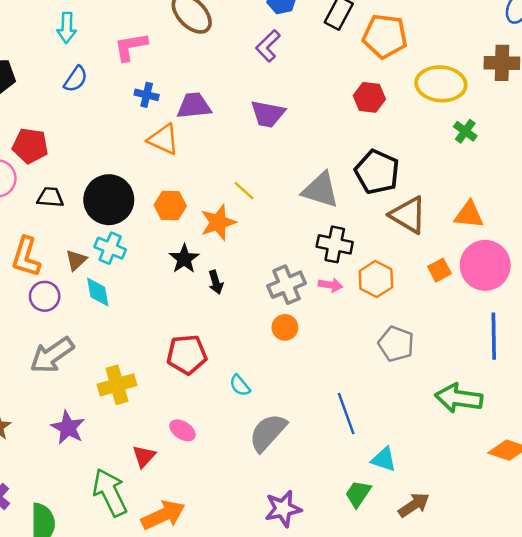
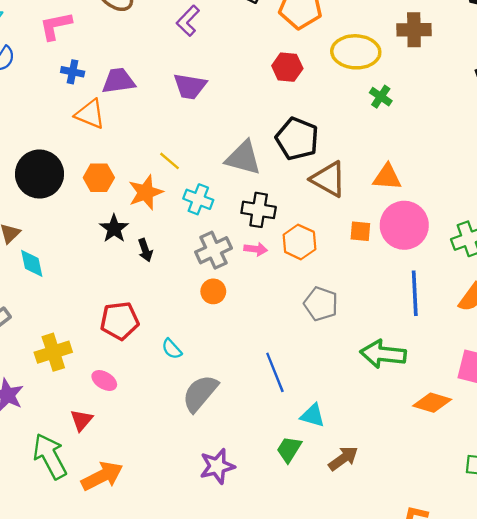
cyan cross: (110, 248) -> (198, 199), moved
orange square: (439, 270) -> (360, 231), turned 35
pink ellipse: (182, 430) -> (104, 380), moved

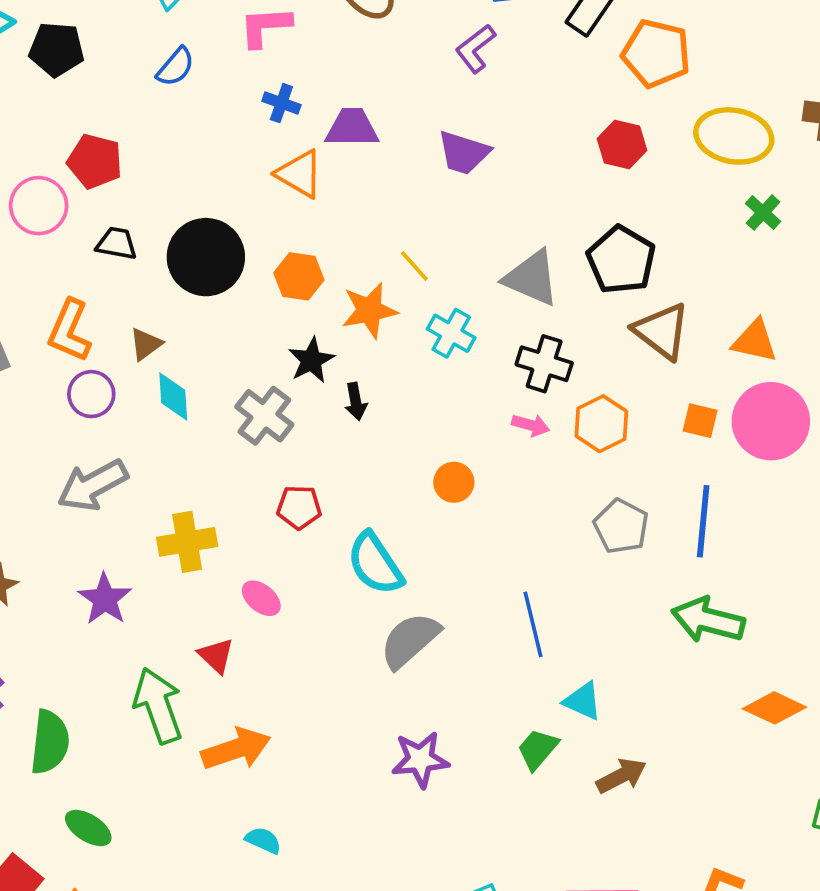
gray cross: (214, 250) -> (264, 416), moved, turned -36
blue line: (415, 293) -> (703, 521), moved
red pentagon: (120, 321) -> (299, 507), size x0.7
cyan semicircle: (172, 349) -> (375, 564), size x1.8
red triangle: (81, 420) -> (216, 656), turned -35

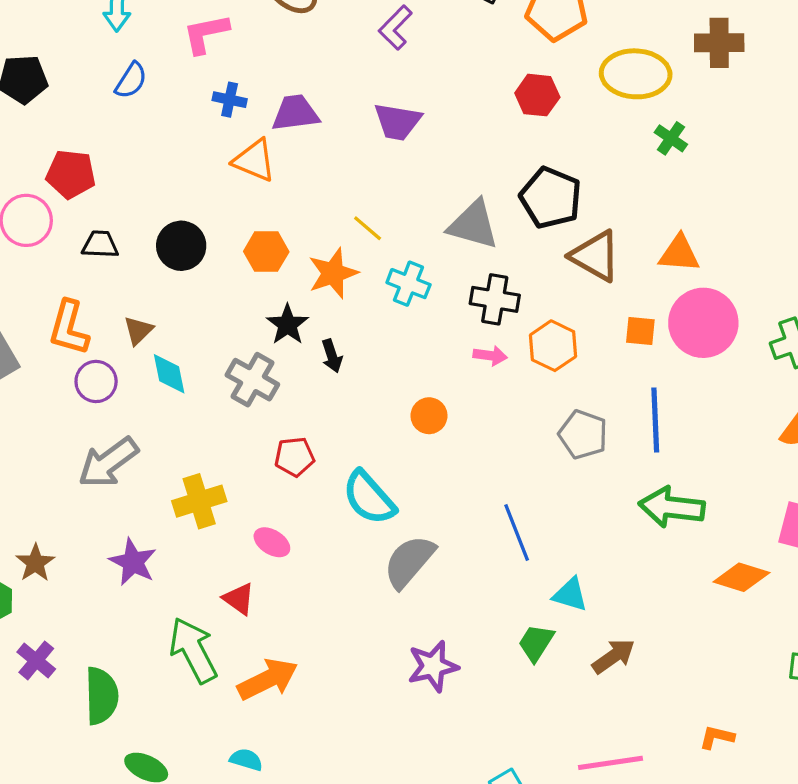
black circle: (206, 257) -> (181, 246), size x0.7
cyan semicircle: (263, 840) -> (246, 760), moved

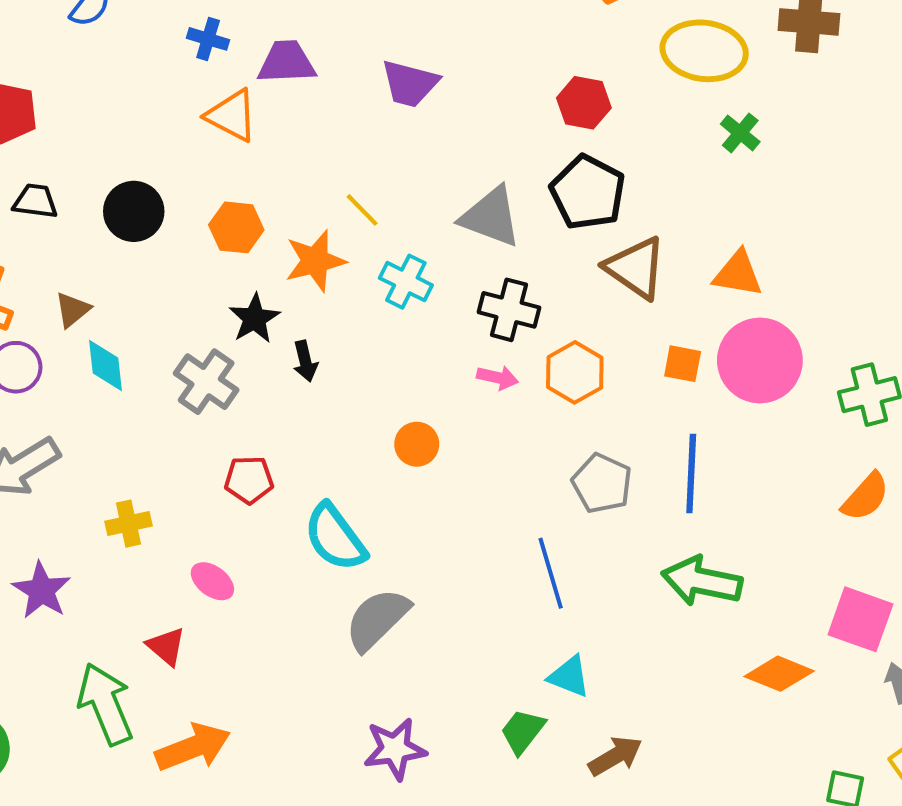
red hexagon: (537, 95) -> (584, 103), moved
yellow cross: (199, 501) -> (128, 524), size x0.7
blue line: (517, 532) -> (551, 573), moved

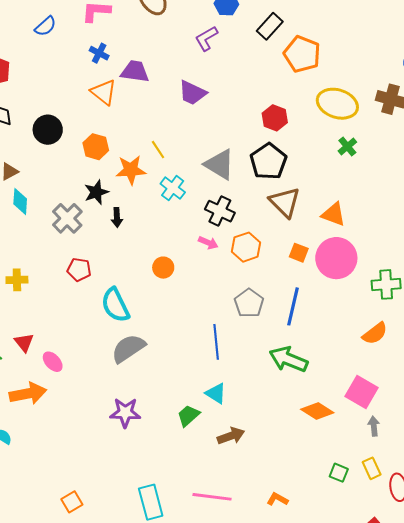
pink ellipse: (212, 581) -> (53, 362), moved

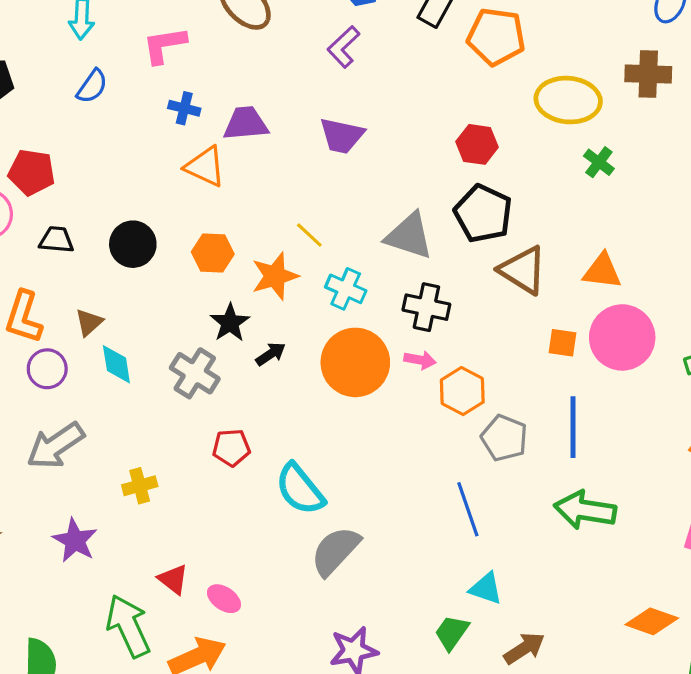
black arrow: (117, 217) -> (271, 354), turned -108
orange hexagon: (246, 247) -> (462, 391), moved
orange circle: (163, 268) -> (355, 362), moved, size x2.0
orange diamond: (317, 411) -> (652, 621), moved

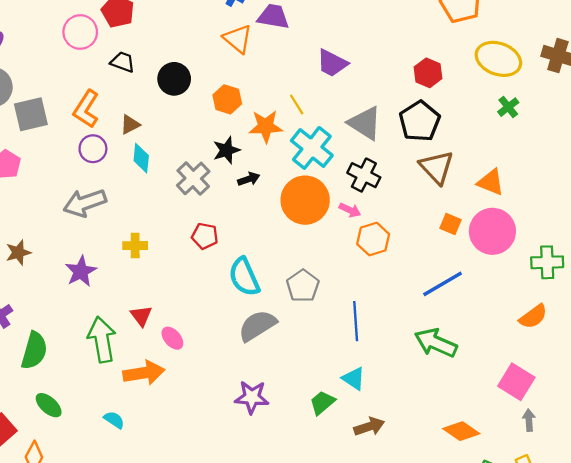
purple trapezoid: (342, 136) -> (332, 63), moved
cyan cross: (346, 289) -> (312, 148), size x1.5
blue line: (573, 427) -> (443, 284), turned 45
gray pentagon: (504, 438) -> (303, 286), moved

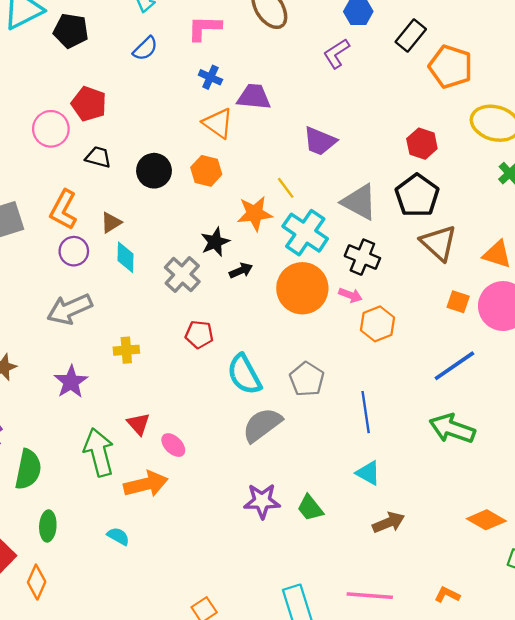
orange hexagon: (227, 99) -> (206, 171), moved
green trapezoid: (322, 403) -> (310, 508), moved, turned -84
green ellipse: (49, 405) -> (48, 526), turned 56

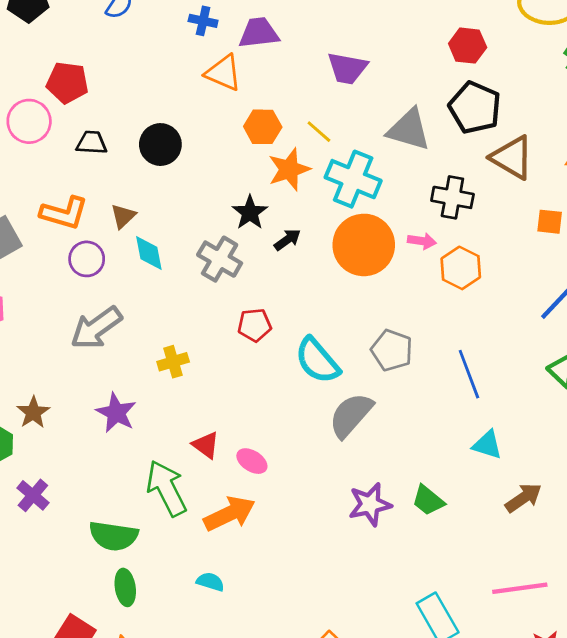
orange hexagon: (206, 171) -> (263, 127), moved
orange L-shape: (63, 210) -> (64, 213), turned -90
black cross: (362, 257) -> (452, 197), moved
green semicircle: (28, 469) -> (113, 536), moved, turned 99

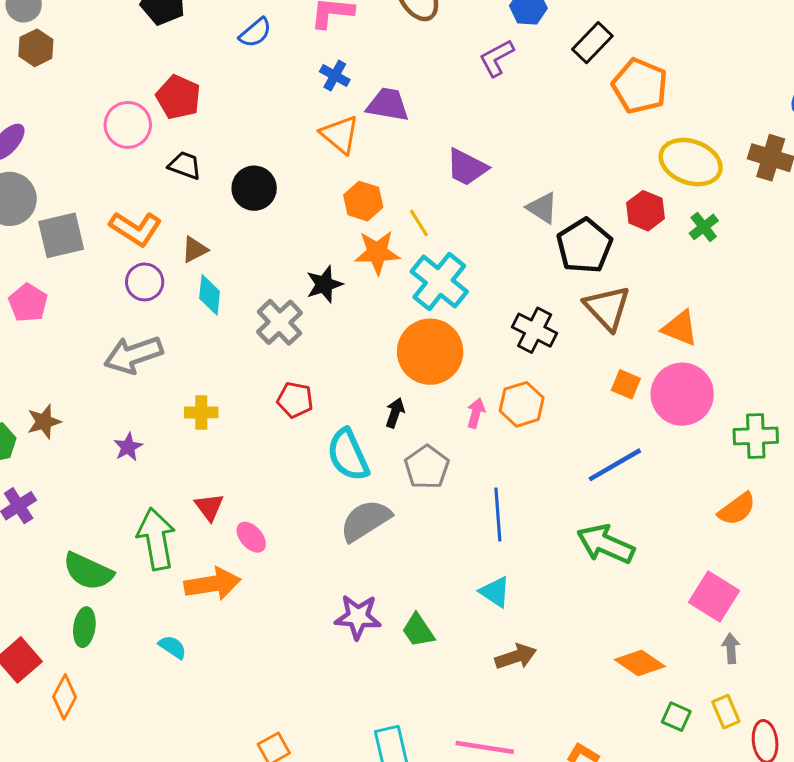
red hexagon: (468, 46) -> (645, 211), moved
gray triangle: (409, 130) -> (542, 208), moved, size x0.7
black arrow: (287, 240) -> (395, 413), moved, turned -52
pink arrow: (422, 241) -> (476, 413), moved, turned -100
purple star: (116, 413) -> (128, 447), size x0.7

